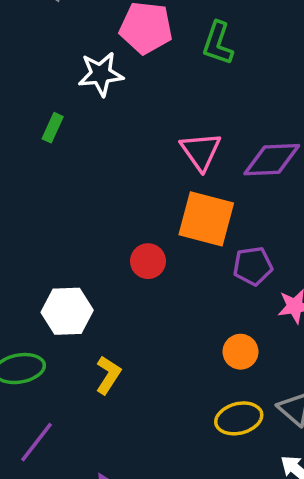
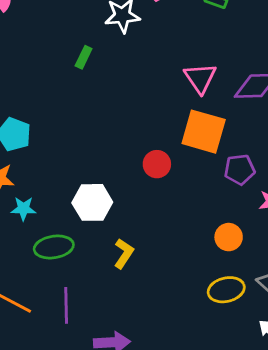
purple line: (36, 442) -> (66, 305), turned -40

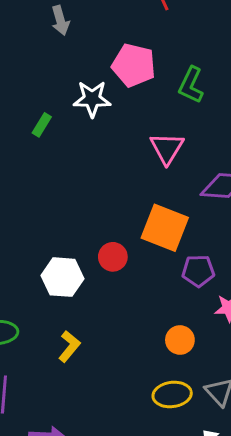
green rectangle: (84, 57) -> (42, 125), moved
pink triangle: (200, 78) -> (167, 148), moved
white hexagon: (92, 202) -> (63, 277), moved

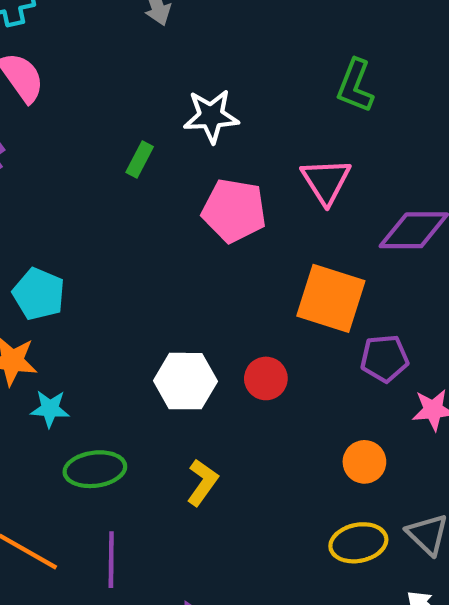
pink pentagon: (134, 65) -> (234, 211), moved
red circle: (113, 257) -> (266, 378), moved

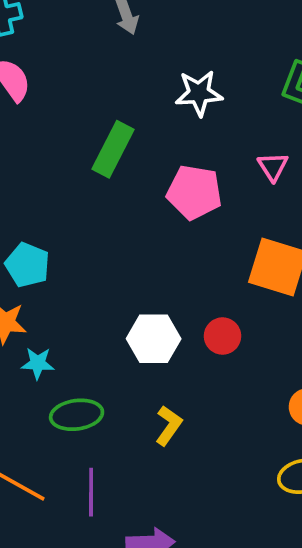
white star: (211, 116) -> (199, 93), moved
green rectangle: (140, 160) -> (113, 149), size x1.8
pink triangle: (326, 181) -> (273, 167), size x0.7

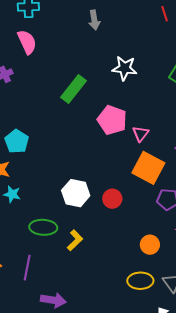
pink triangle: (273, 167) -> (141, 134), moved
green ellipse: (77, 415) -> (43, 227), moved

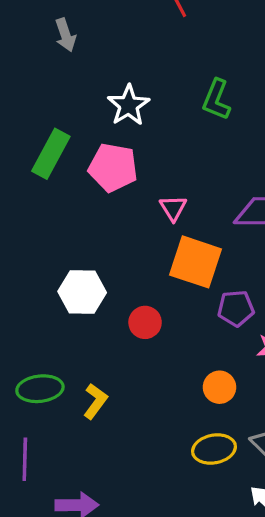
white star: (125, 68) -> (129, 105), turned -30
pink pentagon: (112, 120) -> (113, 168), moved
white hexagon: (76, 193) -> (82, 292), moved

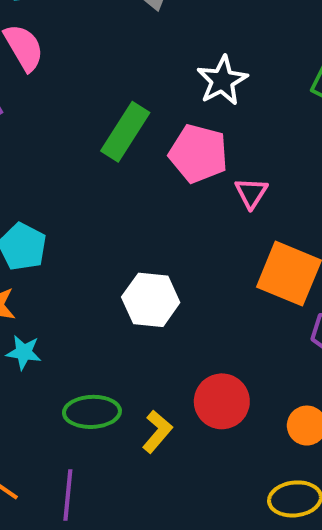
pink triangle: (173, 208) -> (251, 193), moved
red circle: (145, 322) -> (222, 401), moved, size x1.4

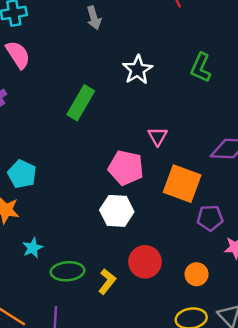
pink pentagon: (198, 154) -> (126, 168), moved
white hexagon: (151, 300) -> (117, 211), moved
cyan star: (24, 352) -> (33, 248), moved, turned -30

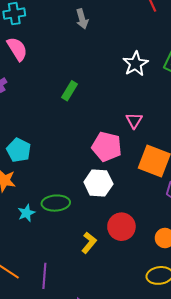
white star: (138, 70) -> (135, 64), moved
green rectangle: (81, 103) -> (70, 91), size x0.7
green ellipse: (68, 271) -> (56, 203), moved

